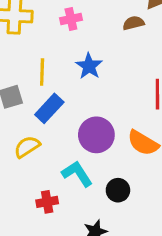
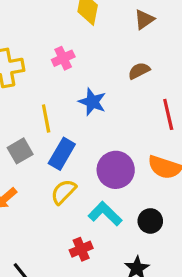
brown semicircle: (133, 23) -> (139, 71), moved
yellow semicircle: (27, 147) -> (63, 192), moved

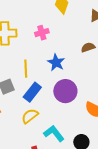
purple circle: (116, 170) -> (65, 91), moved

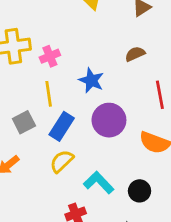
pink cross: (42, 33) -> (50, 56), moved

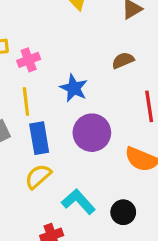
blue rectangle: (62, 126) -> (39, 138), turned -44

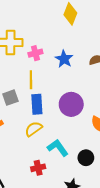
blue star: (74, 88) -> (64, 59), moved

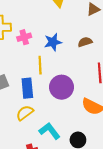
blue star: (64, 59) -> (53, 42), turned 30
yellow line: (31, 80) -> (40, 65), moved

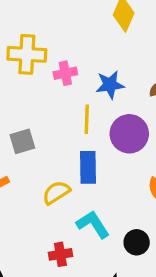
purple circle: (62, 87) -> (129, 134), moved
blue rectangle: (27, 88) -> (88, 167), moved

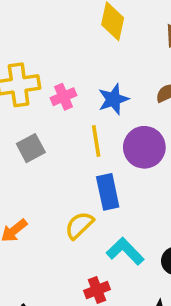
gray square: (22, 141) -> (31, 148), moved

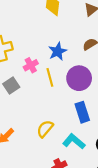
pink cross: (64, 97) -> (31, 65), moved
blue rectangle: (108, 192) -> (82, 112), moved

